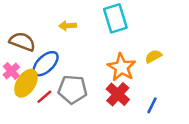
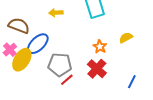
orange star: (121, 67) -> (100, 47), size x0.6
red line: (44, 97) -> (67, 80), moved
blue line: (152, 105) -> (132, 82), moved

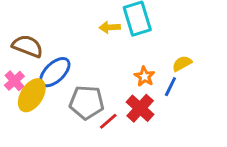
yellow arrow: (56, 13) -> (110, 27), moved
red line: (67, 80) -> (108, 121), moved
blue line: (132, 82) -> (170, 87), moved

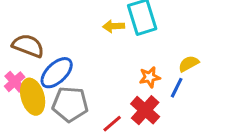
orange star: (144, 76) -> (150, 77), turned 30
yellow ellipse: (32, 95) -> (33, 97), turned -48
gray pentagon: (87, 102) -> (70, 104), moved

